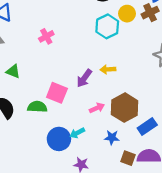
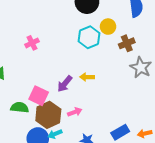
brown cross: (150, 13) -> (127, 43), moved
brown hexagon: (125, 108) -> (48, 115), moved

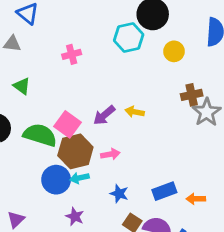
cyan hexagon: (89, 37) -> (129, 37), moved
brown cross: (127, 43) -> (192, 95), moved
green semicircle: (20, 107) -> (40, 135), size x1.4

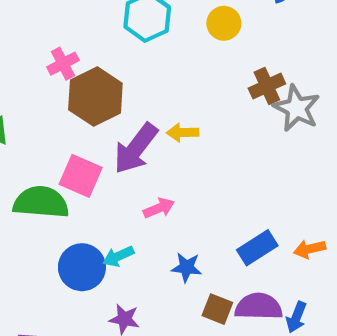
purple arrow: (104, 115) -> (136, 148), size x1.4
brown hexagon: (75, 151) -> (95, 96), moved

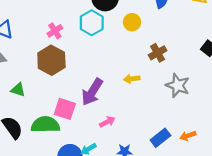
pink cross: (63, 64) -> (55, 31), moved
brown hexagon: (95, 96) -> (51, 60), moved
gray star: (297, 108) -> (178, 85), moved
yellow arrow: (183, 133) -> (132, 79), moved

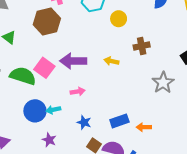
yellow circle: (132, 22) -> (119, 19), moved
gray star: (178, 85) -> (163, 83), moved
purple arrow: (92, 92) -> (73, 61), turned 40

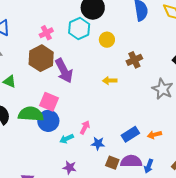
purple arrow: (73, 61) -> (64, 71), moved, turned -105
pink arrow: (78, 92) -> (85, 127), moved, turned -40
blue circle: (35, 111) -> (48, 121), moved

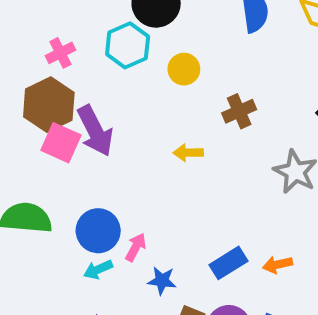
pink square: (49, 102) -> (61, 143), moved
blue circle: (48, 121) -> (98, 231), moved

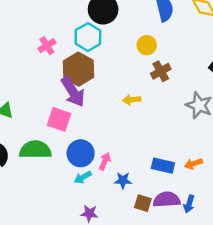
yellow circle: (184, 69) -> (147, 45), moved
brown hexagon: (49, 105) -> (79, 69), moved
pink square: (61, 143) -> (59, 119), moved
blue rectangle: (228, 263) -> (163, 166), turned 50

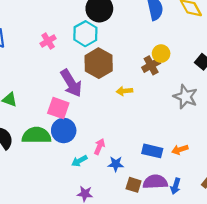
yellow circle: (147, 45) -> (161, 54), moved
brown hexagon: (79, 69) -> (99, 63), moved
blue circle: (81, 153) -> (64, 130), moved

